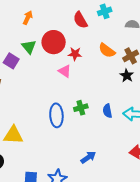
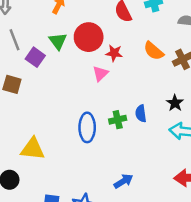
pink triangle: (65, 71) -> (100, 74), turned 40
black star: (127, 75) -> (175, 103), moved
blue semicircle: (107, 111) -> (141, 113), moved

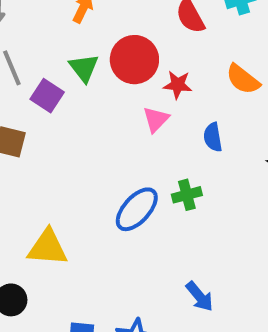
blue semicircle: (141, 113) -> (213, 137), moved
blue ellipse: (87, 127) -> (137, 209), turned 44
blue arrow: (123, 181) -> (200, 296), turned 84

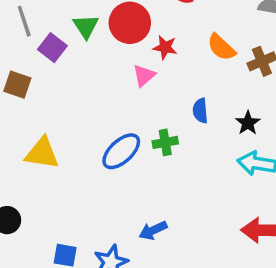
blue semicircle: (213, 137) -> (200, 111), moved
yellow triangle: (48, 248) -> (42, 153), moved
blue arrow: (200, 296) -> (153, 230), moved, turned 100

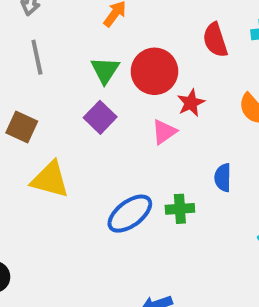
red star: (165, 47) -> (191, 103), turned 30
purple square: (52, 48) -> (100, 117), moved
yellow triangle: (42, 153) -> (50, 180), moved

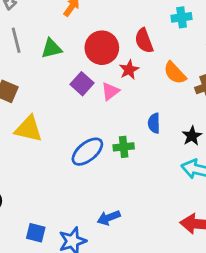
red semicircle: (215, 40) -> (144, 41), moved
green triangle: (105, 70) -> (51, 48), moved, turned 45
purple square: (100, 117) -> (82, 84), moved

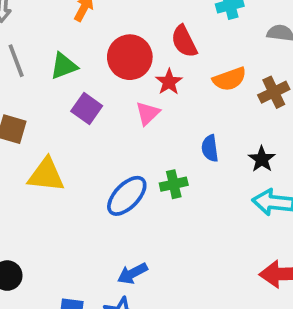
orange semicircle: (175, 73) -> (230, 79), turned -60
purple square: (82, 84) -> (87, 109), moved
blue arrow: (109, 218) -> (132, 273), moved

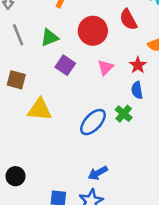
red star: (169, 82) -> (138, 65), moved
blue semicircle: (210, 148) -> (137, 90), moved
green cross: (174, 184) -> (124, 114), turned -35

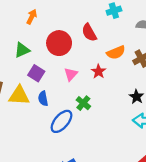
blue semicircle: (137, 90) -> (43, 99), moved
yellow triangle: (40, 109) -> (19, 96), moved
green cross: (124, 114) -> (83, 103), moved

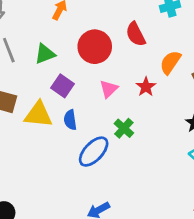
orange semicircle: (116, 52) -> (170, 62), turned 144

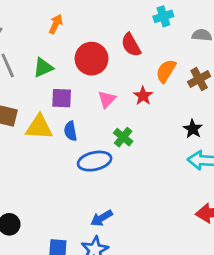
purple square: (63, 86) -> (62, 98), turned -30
blue ellipse: (94, 152) -> (95, 161), turned 36

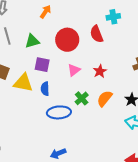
cyan cross: (163, 16) -> (113, 17), moved
orange semicircle: (166, 71) -> (105, 98), moved

